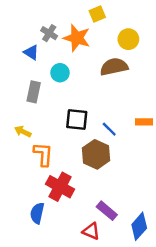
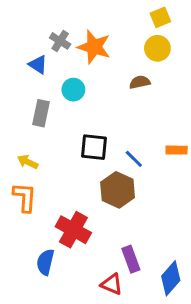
yellow square: (97, 14) -> (160, 17), moved
brown semicircle: (114, 67) -> (140, 82), size x0.6
orange L-shape: (43, 154) -> (25, 197), moved
purple rectangle: (107, 211) -> (131, 259), turned 30

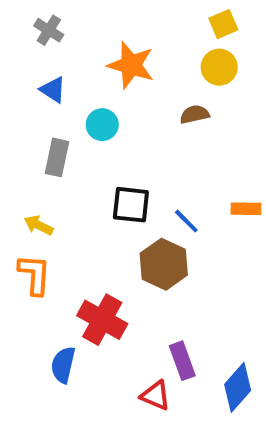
gray cross: (60, 41) -> (49, 30), moved

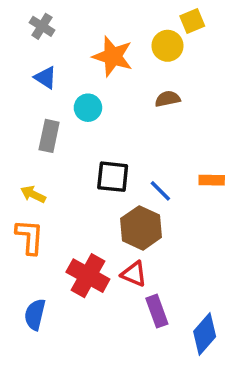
yellow circle: (219, 67) -> (168, 46), moved
blue semicircle: (63, 365) -> (35, 315), moved
red triangle: (156, 396) -> (134, 274), moved

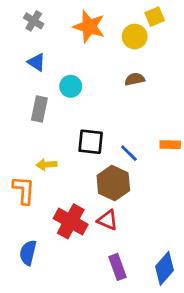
orange star: (113, 56) -> (89, 27), moved
yellow arrow: (33, 194) -> (46, 165), moved, turned -30
purple rectangle: (157, 311) -> (118, 267), moved

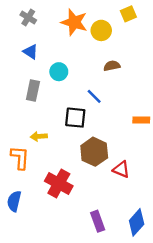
yellow circle: (135, 37) -> (101, 30), moved
blue line: (129, 153) -> (94, 96), moved
red triangle: (108, 220) -> (121, 169), moved
blue semicircle: (28, 253) -> (14, 201), moved

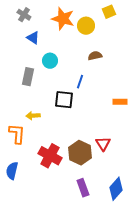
blue triangle: (31, 52) -> (33, 38), moved
blue line: (94, 96) -> (80, 82), turned 64
brown hexagon: (94, 152) -> (80, 153), moved
red triangle: (121, 169) -> (103, 144), turned 35

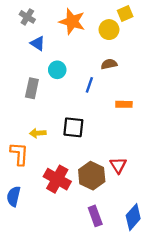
yellow circle: (86, 26) -> (109, 30), moved
blue line: (80, 82) -> (89, 85), moved
black square: (64, 100) -> (73, 127), moved
orange rectangle: (120, 102) -> (124, 104), moved

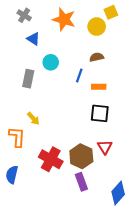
orange rectangle: (124, 104) -> (99, 87), moved
black square: (73, 127) -> (100, 113), moved
yellow arrow: (38, 133) -> (33, 118), turned -128
purple rectangle: (95, 216) -> (81, 182), moved

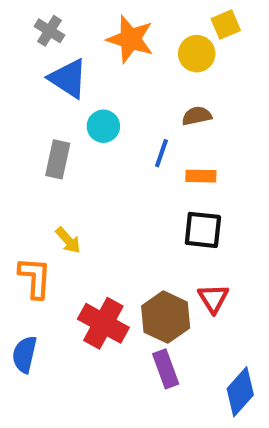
blue triangle: (33, 39) -> (68, 79), size x1.5

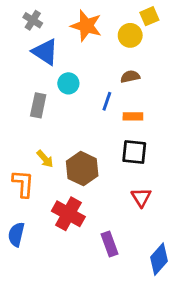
brown hexagon: (166, 317) -> (82, 169), moved

